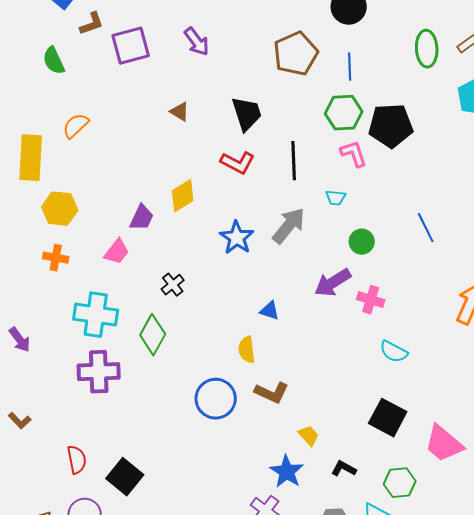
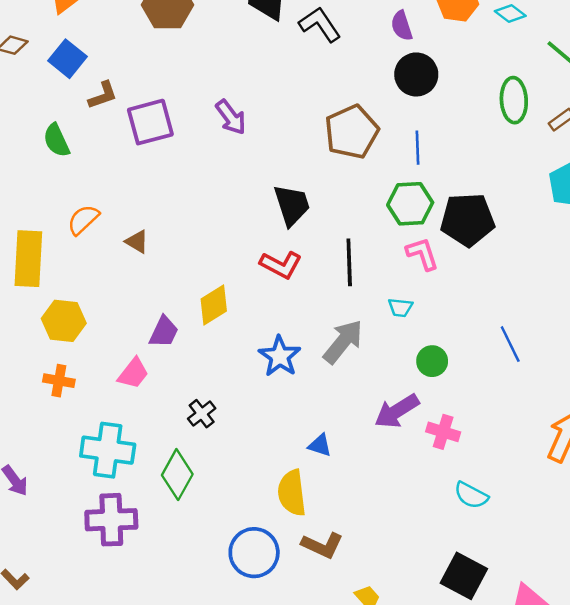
green ellipse: (427, 49) -> (514, 100), moved
brown triangle: (180, 112) -> (137, 242), moved
yellow semicircle: (247, 350) -> (292, 493), size x1.4

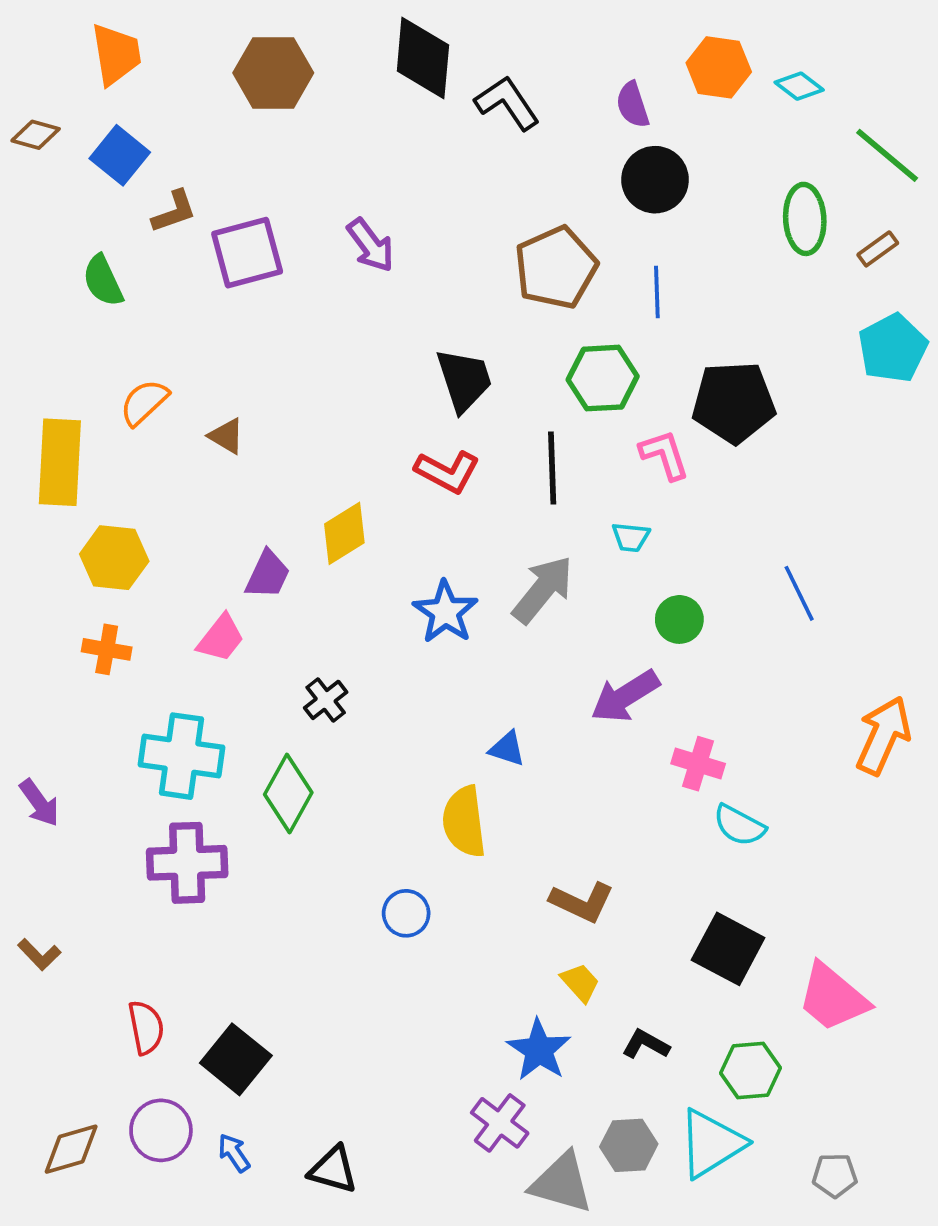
green hexagon: (410, 204) -> (603, 378), moved
pink cross: (443, 432) -> (698, 764), moved
brown L-shape: (322, 545) -> (582, 902), moved
blue circle: (254, 553) -> (406, 913), size x0.6

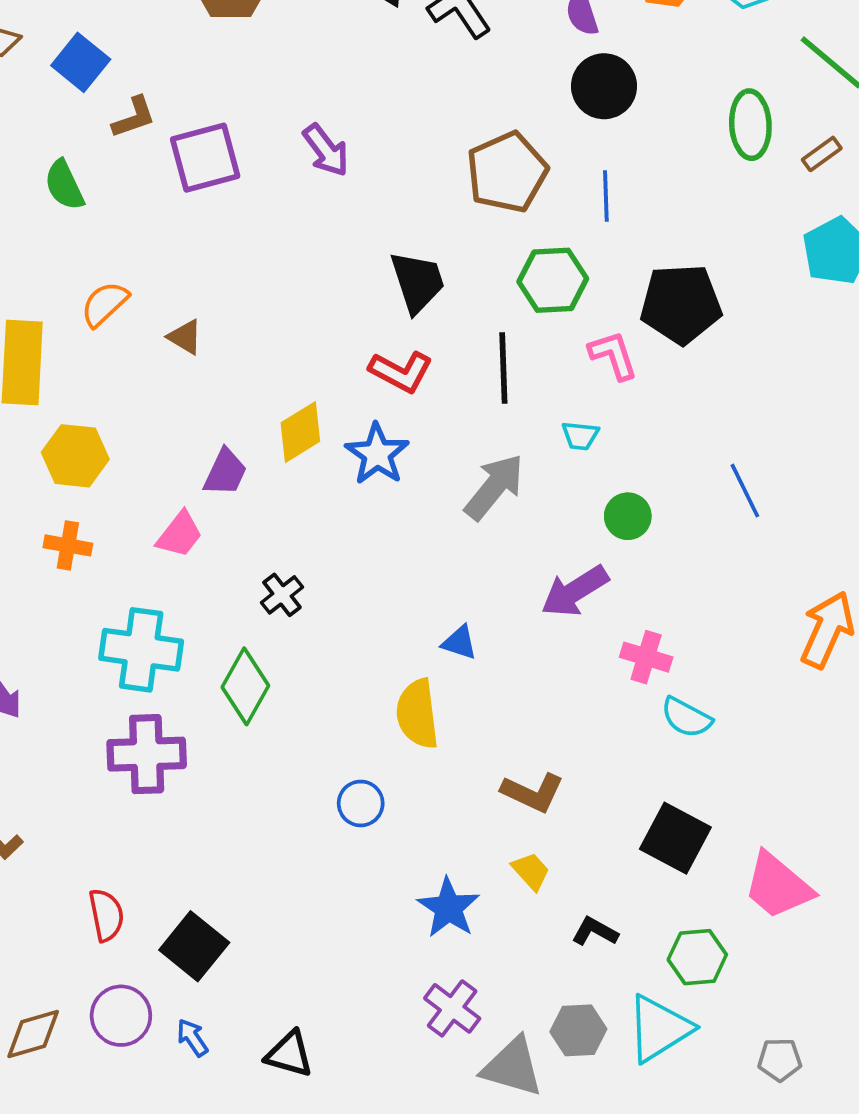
blue star: (445, 612) -> (377, 454), moved
blue star: (539, 1050) -> (448, 908), moved

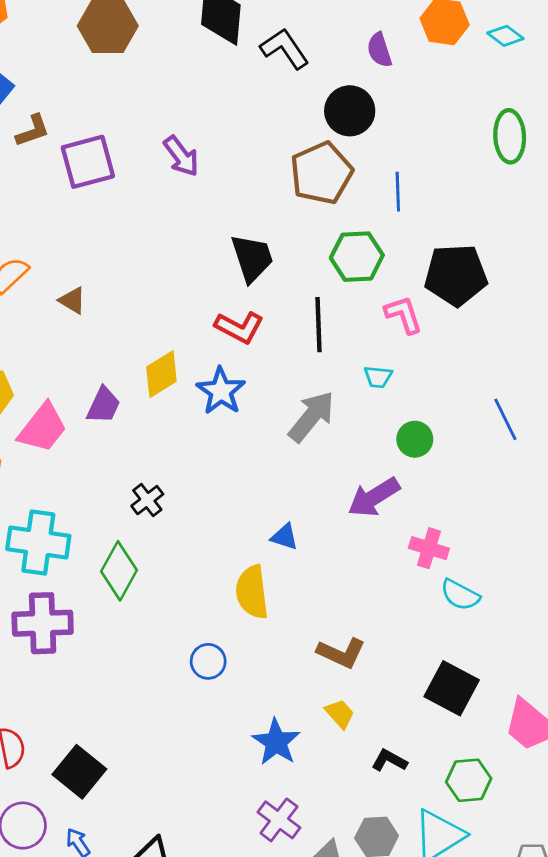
black circle: (604, 86) -> (350, 111), moved
pink trapezoid: (180, 534) -> (43, 428), moved, size x1.4

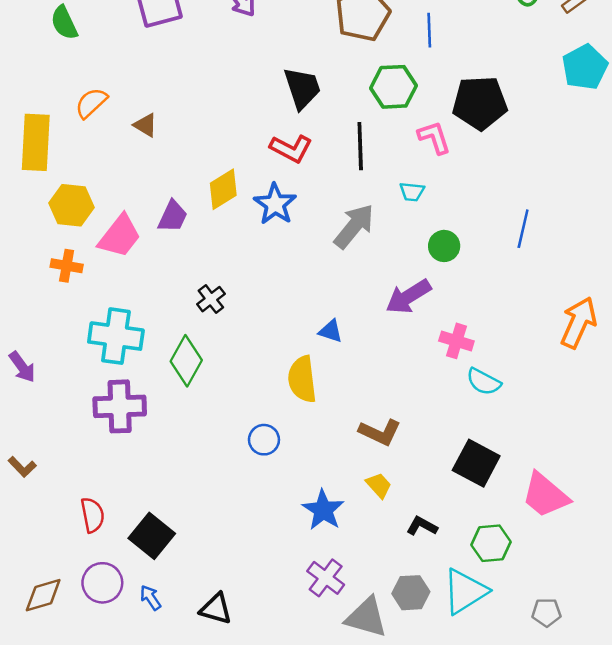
blue line: (505, 419) -> (523, 229), turned 39

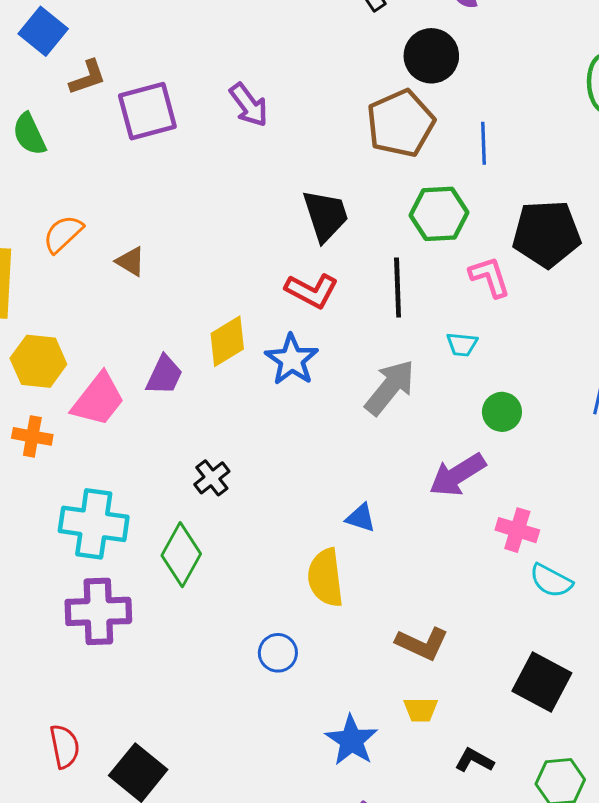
yellow trapezoid: (379, 485) -> (421, 710), turned 132

